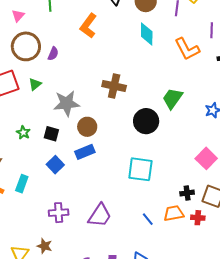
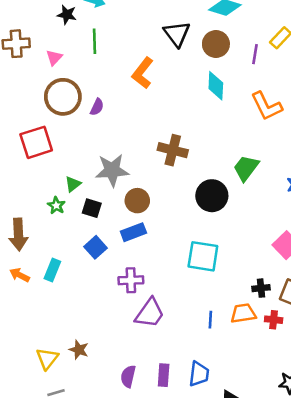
green triangle: (35, 84) -> (73, 184), moved
purple cross: (59, 213) -> (131, 280), moved
blue line: (148, 219) -> (210, 320), turned 40

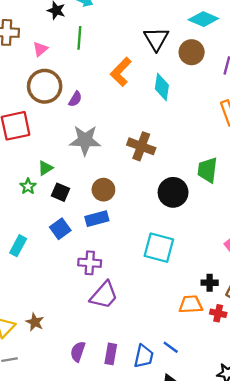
cyan diamond: (216, 86) -> (162, 87), moved
green trapezoid: (246, 168) -> (207, 170), turned -36
gray star: (112, 170) -> (85, 140), moved
blue line: (210, 320) -> (171, 347), moved, turned -63

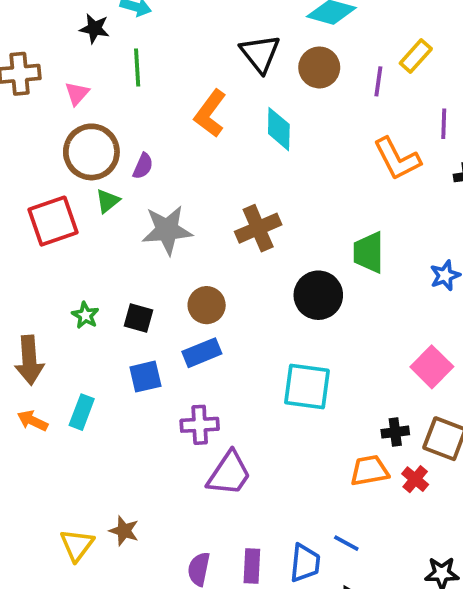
brown cross: (141, 146) -> (258, 228), turned -36
green triangle: (45, 168) -> (108, 201), moved
blue square: (60, 229) -> (145, 377), turned 30
red cross: (218, 313) -> (415, 479), turned 35

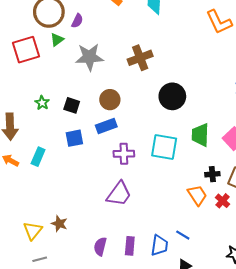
green trapezoid: (369, 252) -> (200, 135), moved
purple cross: (200, 425) -> (124, 154), moved
orange trapezoid: (369, 471) -> (197, 195), turned 65

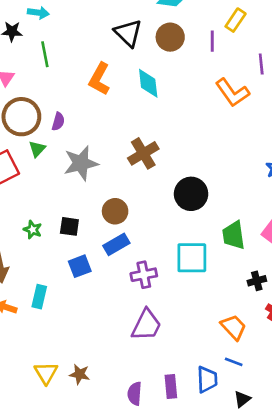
orange trapezoid: (197, 195) -> (234, 327), moved
yellow triangle: (33, 231) -> (46, 373), moved

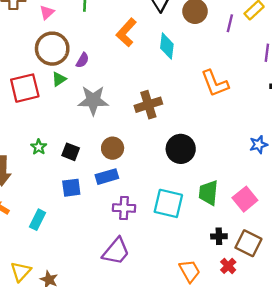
orange L-shape: (232, 93) -> (215, 83), moved
cyan rectangle: (39, 297) -> (38, 220), moved

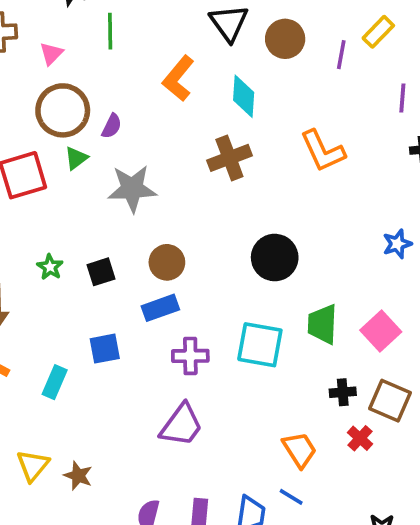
brown cross: (148, 105) -> (229, 158), moved
black square: (71, 152) -> (101, 272), turned -36
blue square: (71, 188) -> (105, 349), moved

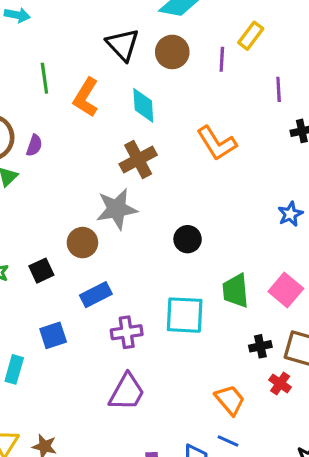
green line: (110, 31) -> (44, 78), moved
gray star: (132, 189) -> (117, 209), moved
black circle: (275, 258) -> (188, 239), size x0.7
brown circle: (167, 262) -> (82, 243), moved

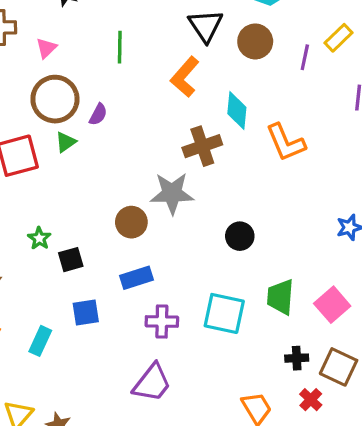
orange L-shape: (86, 97) -> (185, 77), moved
cyan diamond: (143, 105) -> (237, 111), moved
black square: (41, 271) -> (71, 260), moved

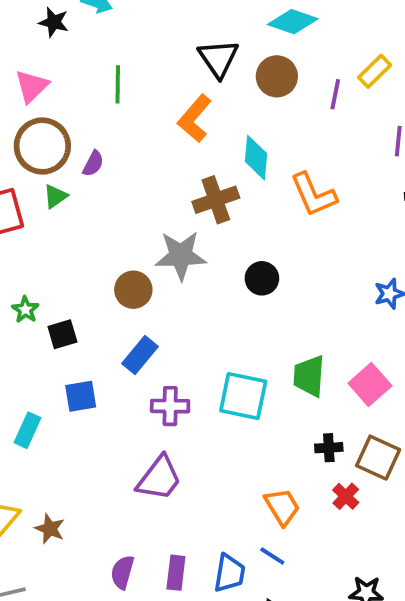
pink triangle: (46, 48) -> (32, 86), size x1.4
black circle: (240, 236) -> (262, 278), moved
blue rectangle: (137, 278) -> (140, 355), turned -32

